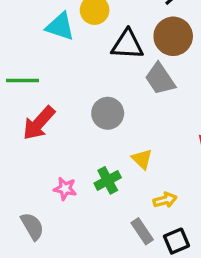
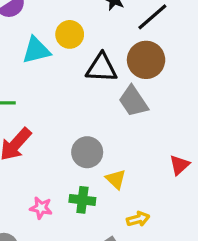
cyan triangle: (60, 26) -> (36, 50), turned -32
gray circle: (108, 113) -> (87, 152), moved
green cross: (108, 180) -> (82, 200), turned 35

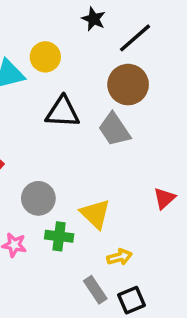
black triangle: (101, 68) -> (63, 112), moved
gray circle: (87, 152) -> (38, 198), moved
yellow triangle: (116, 179) -> (95, 214), size x1.4

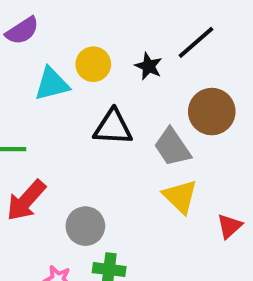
black star: (94, 19) -> (149, 66), moved
brown circle: (128, 85) -> (212, 112), moved
yellow triangle: (95, 214) -> (180, 196), moved

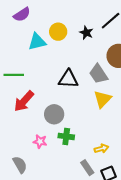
black triangle: (113, 127) -> (68, 79), moved
yellow triangle: (180, 196) -> (102, 99), turned 30

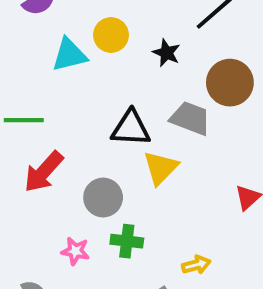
black star: (86, 33) -> (167, 53), moved
gray trapezoid: (98, 74) -> (190, 118), turned 145
yellow triangle: (102, 99) -> (161, 168), moved

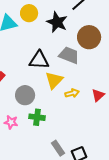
black star: (167, 53) -> (57, 22), size x1.5
yellow arrow: (196, 265) -> (72, 93), moved

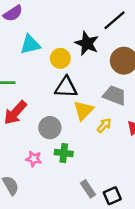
yellow circle: (29, 13) -> (60, 58), moved
gray trapezoid: (69, 55) -> (115, 95), moved
yellow arrow: (72, 93) -> (104, 125), turned -32

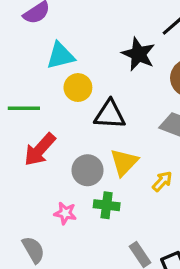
yellow circle: (60, 58) -> (78, 88), moved
yellow triangle: (83, 110) -> (124, 162), moved
yellow arrow: (104, 125) -> (162, 181), moved

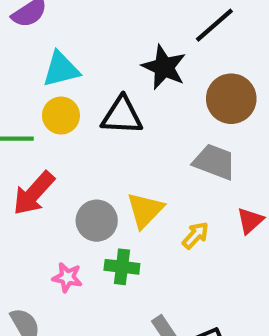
yellow circle: (78, 88) -> (61, 116), moved
black triangle: (110, 115) -> (122, 116), moved

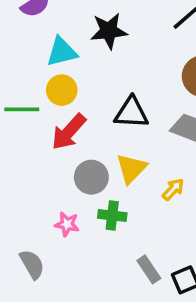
black star: (164, 67) -> (109, 31), moved, turned -30
black triangle: (122, 116) -> (131, 113), moved
red arrow: (34, 193) -> (69, 132), moved

